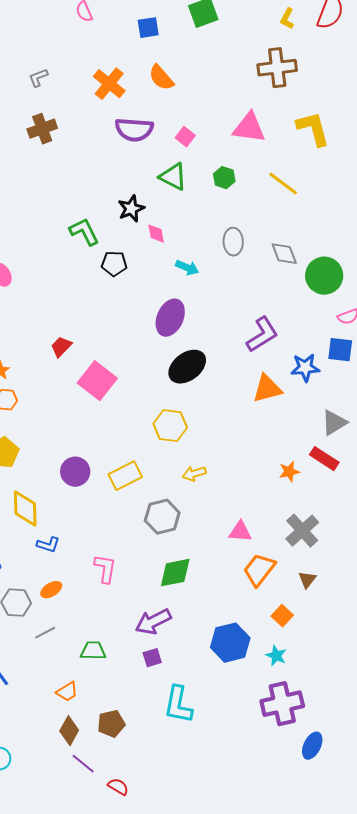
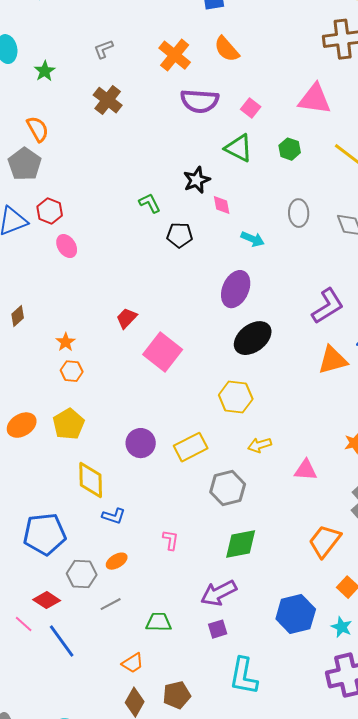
brown cross: (42, 129) -> (108, 100), turned -32
green L-shape: (84, 232) -> (150, 203), size x0.7
pink triangle: (240, 532) -> (306, 470), moved
pink L-shape: (105, 569) -> (171, 540), size x0.7

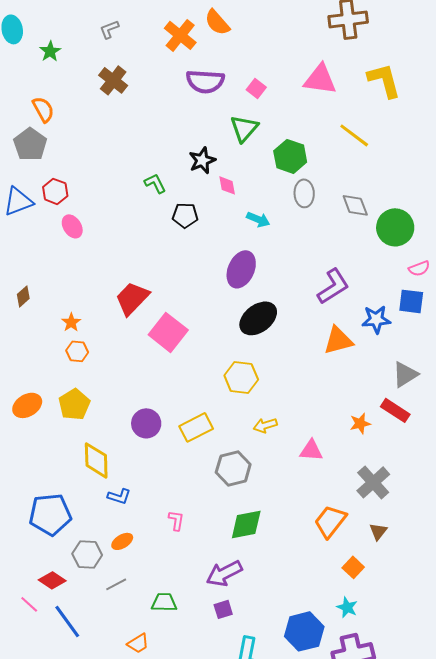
orange semicircle: (227, 49) -> (217, 22), moved
green triangle: (239, 148) -> (244, 128), turned 44
green hexagon: (290, 149) -> (290, 156), moved, size x1.5
red trapezoid: (127, 318) -> (132, 298), size x1.6
blue hexagon: (296, 614) -> (304, 631), moved

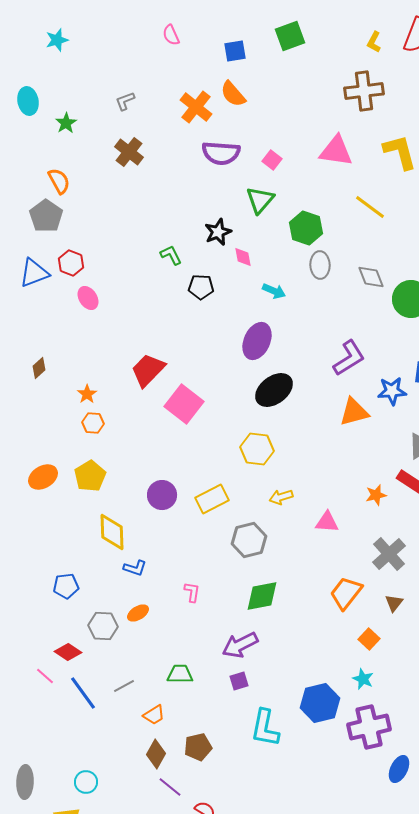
blue pentagon: (50, 514) -> (66, 586), size x0.6
gray line: (116, 584) -> (124, 686), moved

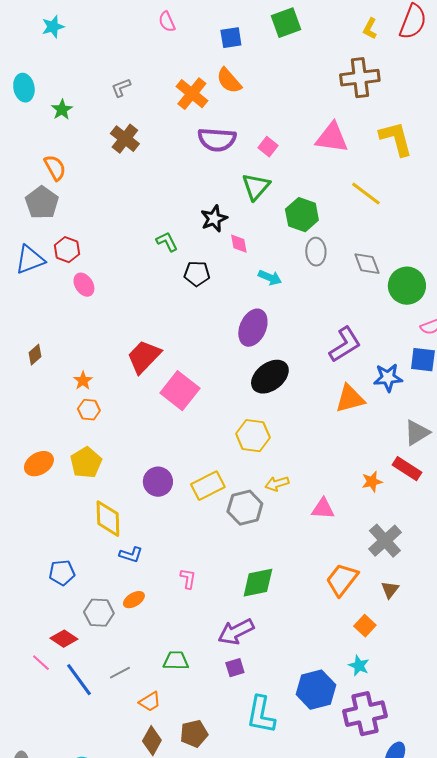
gray hexagon: (249, 540) -> (245, 508), moved

